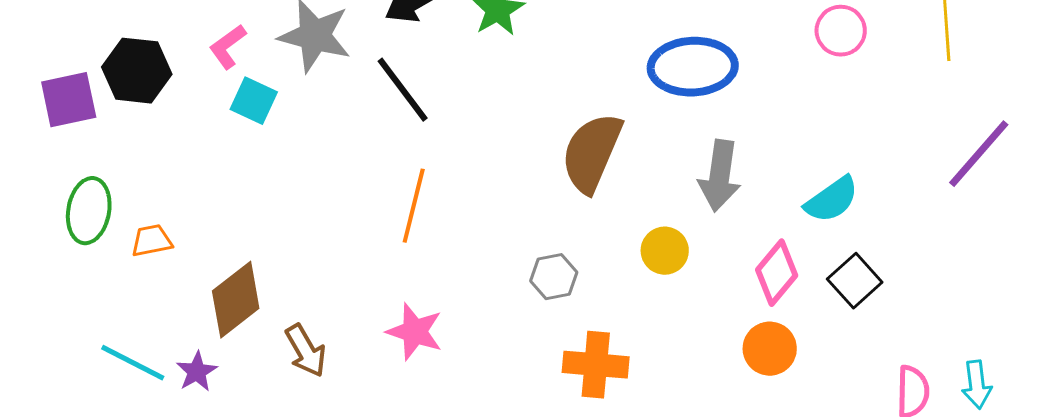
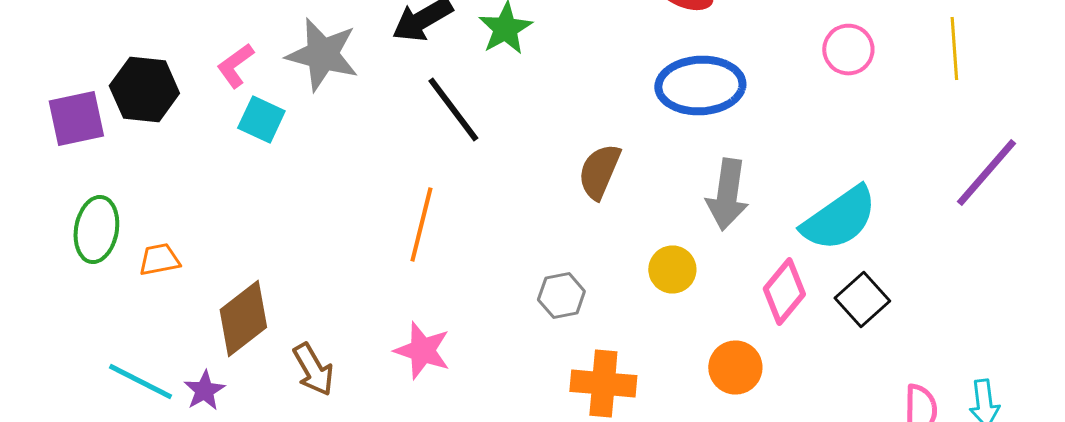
black line: (403, 90) -> (453, 110), moved
brown semicircle: (592, 153) -> (599, 172), size x0.7
cyan semicircle: (832, 200) -> (839, 218), size x1.4
orange circle: (770, 349) -> (735, 368), moved

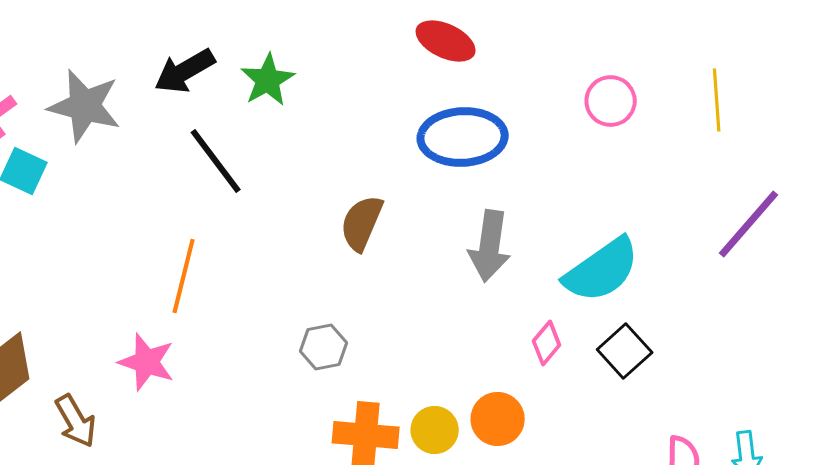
yellow circle: (672, 270) -> (435, 430), moved
pink diamond: (784, 292) -> (547, 343), size x0.7
pink star: (422, 350) -> (147, 362), moved

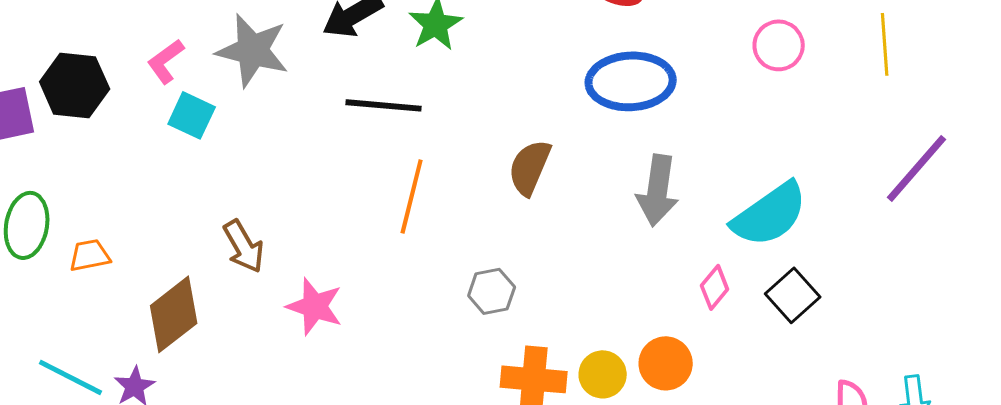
black line: (216, 161) -> (384, 105), turned -48
orange line: (184, 276) -> (412, 196), moved
brown arrow: (76, 421) -> (244, 246), moved

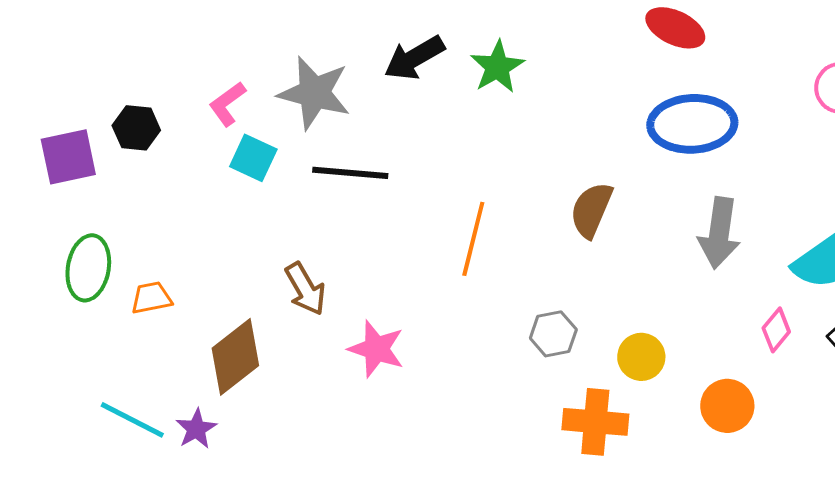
black hexagon: (75, 85) -> (136, 128), size x0.7
black line: (384, 105) -> (350, 173), moved
yellow circle: (603, 374) -> (641, 357), moved

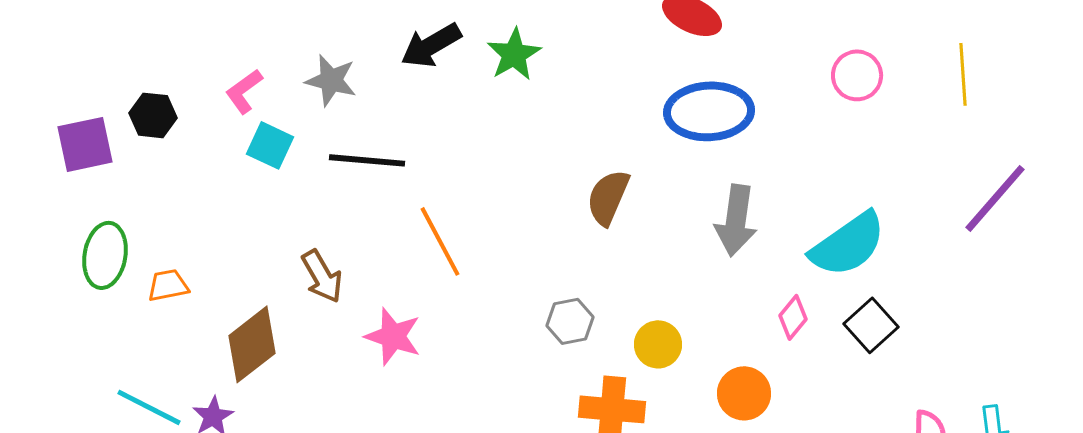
gray star: (314, 93) -> (331, 80), size x0.7
orange line: (473, 239) -> (440, 241), moved, turned -42

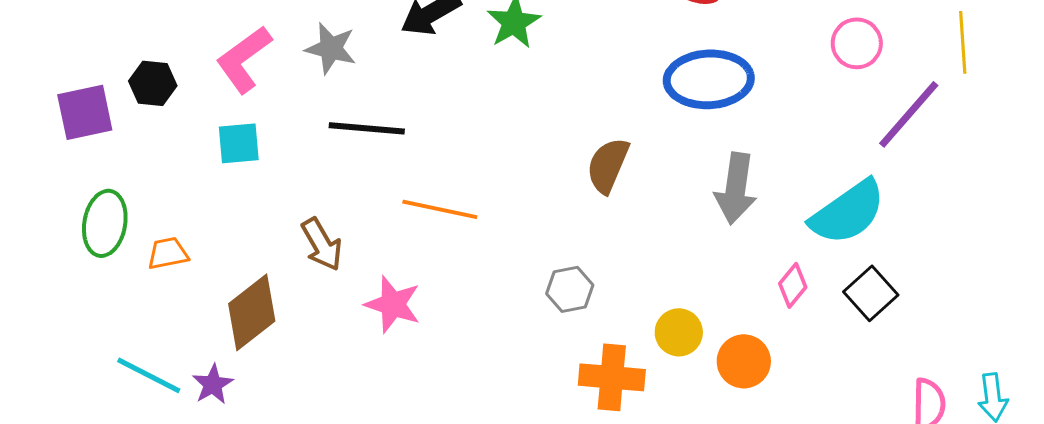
pink L-shape: (244, 91) -> (244, 59), size x1.5
cyan square: (270, 145) -> (239, 143), moved, turned -30
purple line: (995, 198) -> (909, 114), moved
orange line: (440, 241) -> (440, 209), turned -50
yellow circle: (658, 344) -> (679, 332), moved

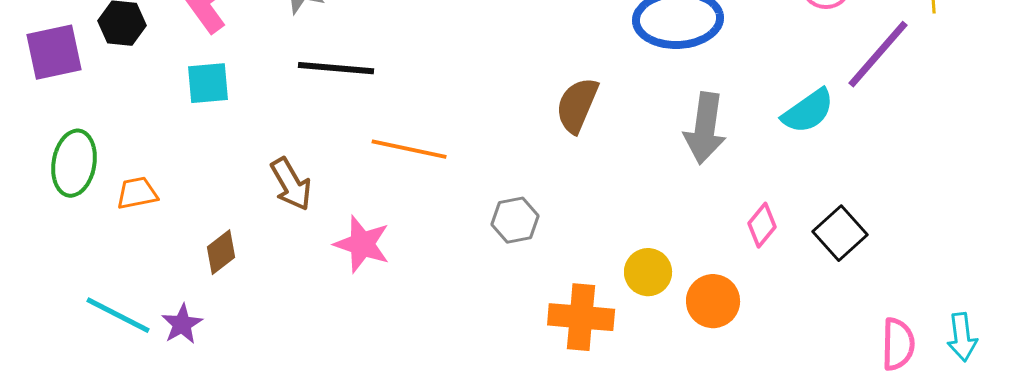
cyan semicircle: (848, 212) -> (808, 111), moved, size x0.7
gray hexagon: (570, 289) -> (515, 220), moved
brown diamond: (252, 312) -> (221, 252), size x0.6

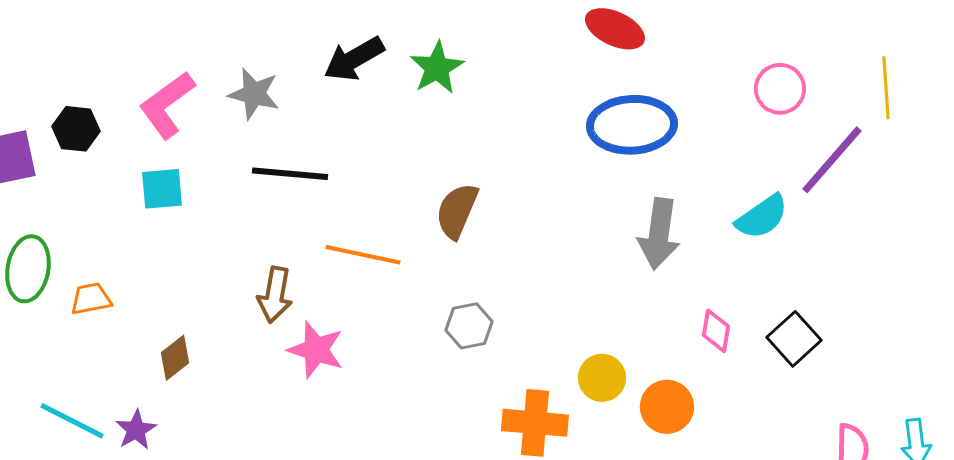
brown semicircle: (577, 105) -> (457, 211), moved
brown arrow: (291, 184) -> (275, 295), moved, turned 40
pink diamond: (762, 225) -> (716, 331), turned -30

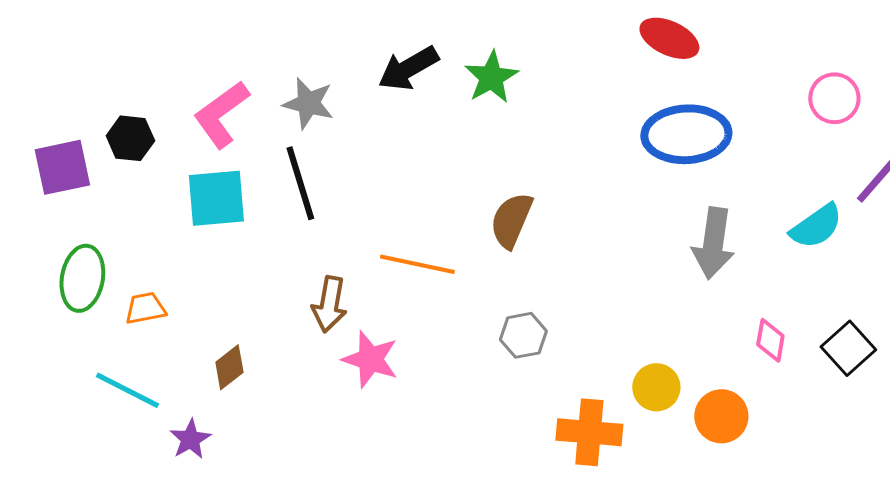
black line: (290, 174) -> (300, 183), moved, turned 68
cyan square: (162, 189) -> (216, 198), size x1.4
cyan line: (72, 421) -> (127, 390), moved

